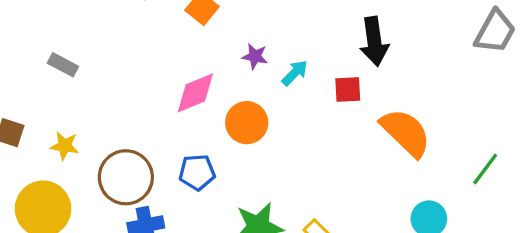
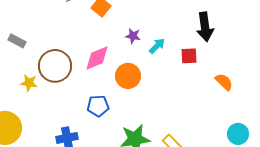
orange semicircle: (406, 133) -> (224, 82), size x0.6
yellow star: (65, 146) -> (29, 83), moved
brown circle: (126, 177) -> (55, 66), moved

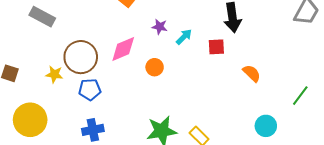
gray rectangle: (17, 41) -> (42, 17), moved, size x1.4
orange circle: (128, 76) -> (155, 67), size x0.7
blue pentagon: (98, 106) -> (90, 89), moved

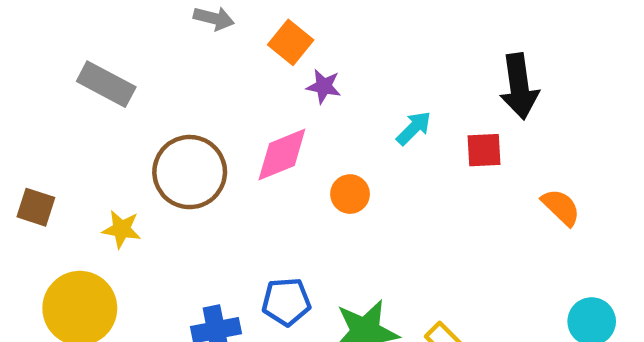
purple star: (160, 27) -> (324, 86), moved
yellow star: (54, 74) -> (122, 229), moved
blue pentagon: (90, 89) -> (286, 302), moved

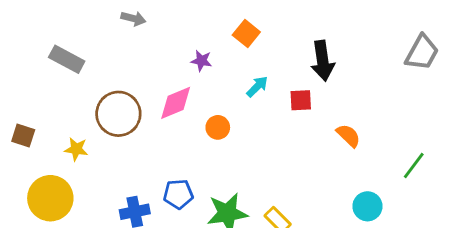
orange square: (291, 42) -> (246, 33), moved

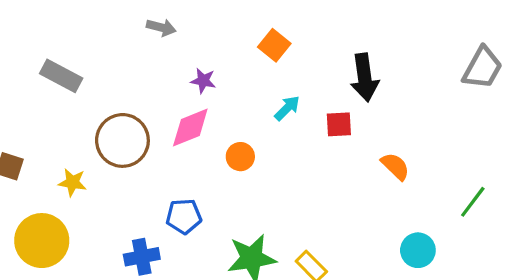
gray arrow: (133, 18) -> (161, 27), moved
purple star: (201, 61) -> (203, 81), moved
blue pentagon: (178, 194) -> (184, 216), moved

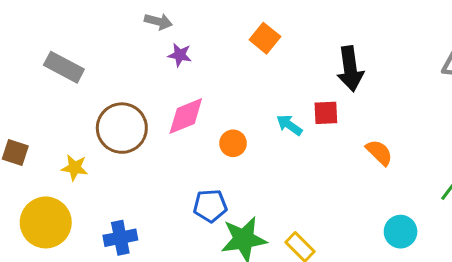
purple star: (203, 81) -> (180, 55), moved
cyan arrow: (287, 108) -> (289, 125), moved, turned -100
blue pentagon: (184, 216) -> (210, 206), moved
blue cross: (142, 257) -> (120, 238), moved

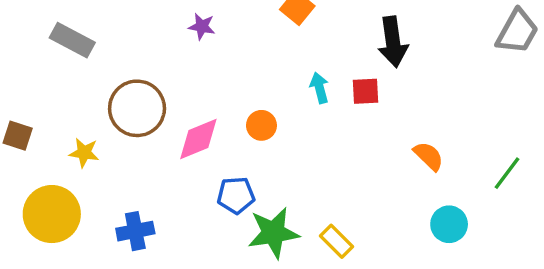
pink diamond: (186, 116) -> (198, 139), moved
cyan arrow: (289, 125) -> (319, 88), moved, turned 40
orange semicircle: (379, 152) -> (429, 156), moved

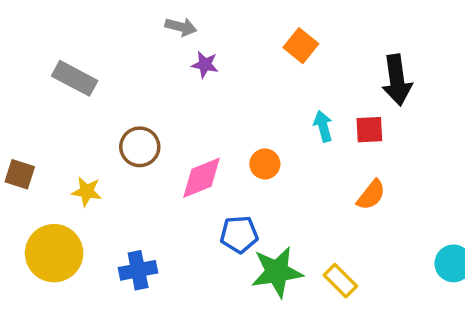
brown circle: (137, 108) -> (140, 147), size x0.7
orange semicircle: (429, 156) -> (371, 195), moved, turned 84

